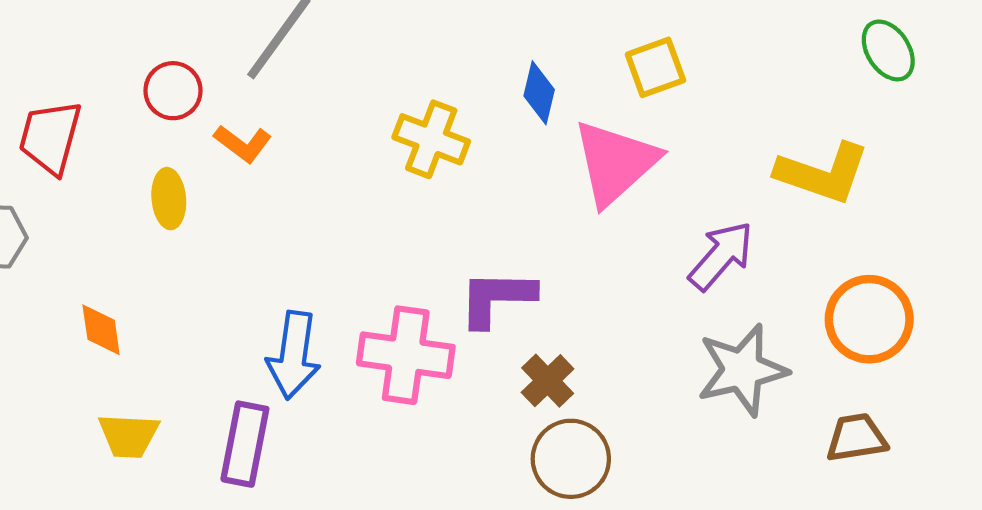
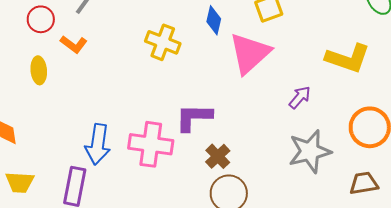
purple arrow: (721, 256) -> (300, 97), size x0.7

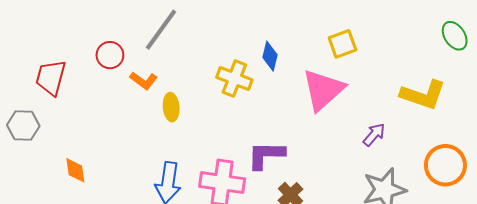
blue diamond: (214, 20) -> (270, 56), moved
yellow ellipse: (39, 70) -> (171, 107), moved

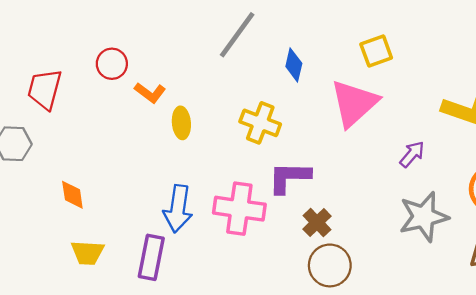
gray line: (161, 30) -> (237, 35), moved
yellow cross: (234, 79) -> (260, 123), moved

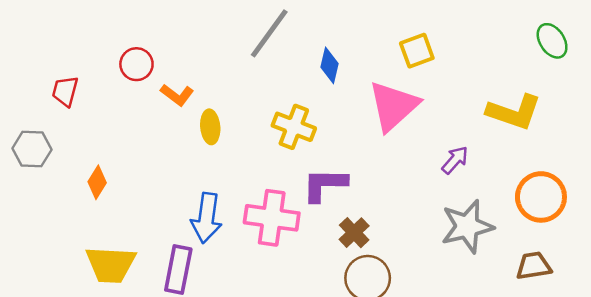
red trapezoid: (45, 89) -> (65, 91), size x0.7
orange diamond: (72, 195) -> (97, 182), moved, turned 40
yellow trapezoid: (88, 253) -> (111, 265), size x1.4

